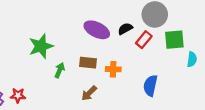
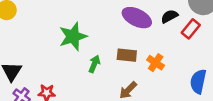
orange cross: (113, 69) -> (156, 63), turned 32

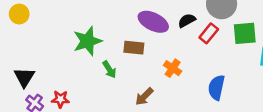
brown rectangle: (127, 55) -> (134, 48), moved
green arrow: (94, 64) -> (109, 69), turned 126

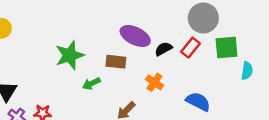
black semicircle: (187, 20) -> (163, 49), moved
green arrow: (109, 69) -> (91, 84), turned 96
blue semicircle: (216, 88) -> (198, 102), turned 105

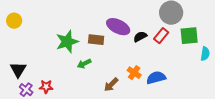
brown rectangle: (116, 62) -> (96, 40), moved
orange cross: (154, 82) -> (134, 73), moved
blue semicircle: (198, 102) -> (156, 78), moved, turned -42

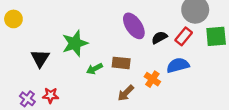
purple ellipse: (118, 27) -> (134, 26), turned 30
brown rectangle: (96, 40) -> (121, 63), moved
black triangle: (18, 70) -> (40, 58), moved
blue semicircle: (156, 78) -> (178, 65), moved

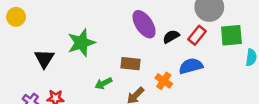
green arrow: (95, 69) -> (103, 83), moved

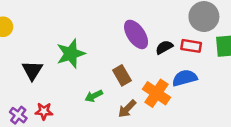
red rectangle: (197, 35) -> (191, 46), turned 60
brown rectangle: (131, 64) -> (122, 75), turned 54
orange cross: (164, 81) -> (157, 93), size x1.5

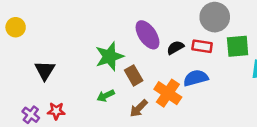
green star: (71, 54) -> (109, 56), moved

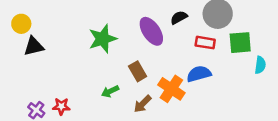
black semicircle: (175, 48) -> (179, 18), moved
green star: (109, 56) -> (103, 39), moved
black triangle: (45, 70) -> (34, 46), moved, turned 45

